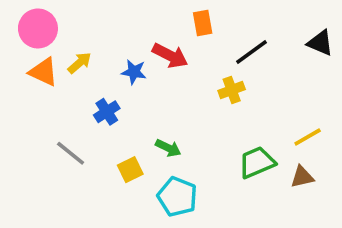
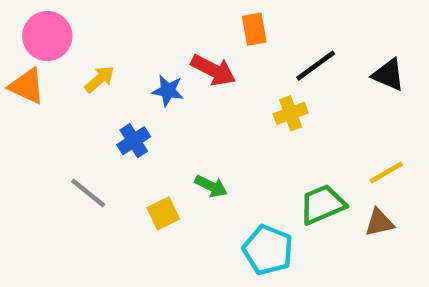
black triangle: (320, 43) -> (388, 75), moved
orange triangle: (43, 72) -> (27, 86), moved
cyan pentagon: (177, 197) -> (268, 250), moved

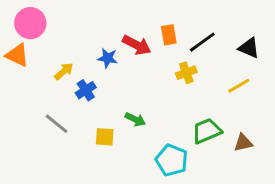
orange rectangle: (254, 29) -> (169, 35), moved
yellow arrow: (100, 79) -> (64, 71), moved
yellow line: (386, 172) -> (239, 86), moved
yellow square: (163, 213) -> (105, 137), turned 30

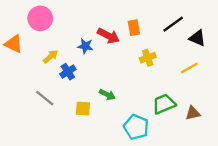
pink circle: (30, 23) -> (40, 18), moved
black line: (202, 42) -> (173, 24), moved

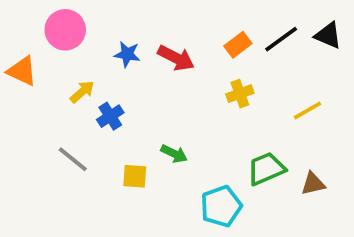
orange rectangle: (134, 28) -> (238, 45), moved, turned 63
black triangle: (197, 38) -> (328, 35), moved
blue star: (85, 46) -> (127, 54), moved
cyan pentagon: (136, 127) -> (221, 206), turned 30

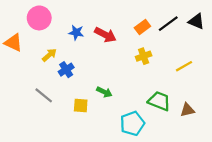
green trapezoid: (266, 169) -> (159, 101), turned 45

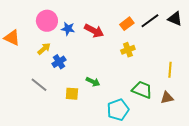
pink circle: (39, 18) -> (47, 21), moved
yellow line: (184, 66) -> (170, 70), moved, turned -56

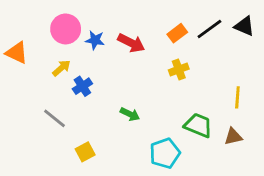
yellow square: (72, 94) -> (85, 152), moved, turned -32

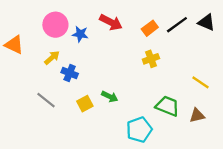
red arrow: (131, 43) -> (111, 22), moved
blue cross: (82, 86) -> (70, 73), turned -35
yellow line: (237, 97) -> (201, 82), turned -60
yellow square: (85, 152) -> (85, 104), moved

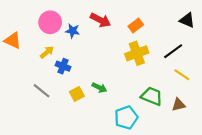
black line: (177, 25) -> (173, 51), moved
yellow cross: (151, 59) -> (137, 53), size x1.5

